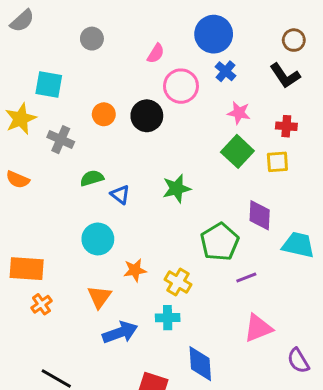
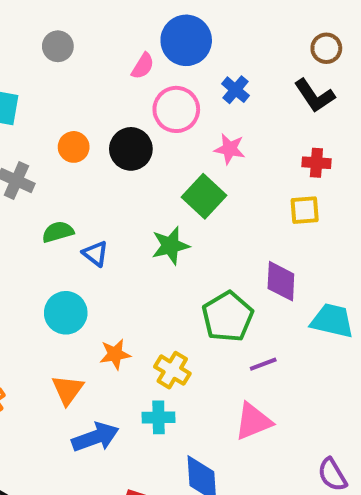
blue circle: (214, 34) -> (186, 40), moved
pink star: (239, 113) -> (230, 149), moved
green square: (237, 151) -> (204, 196), moved
pink triangle: (258, 328) -> (253, 421), moved

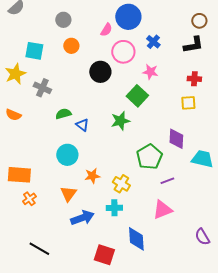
black L-shape: (314, 96) -> (193, 45), turned -65
orange circle: (74, 147) -> (71, 46), moved

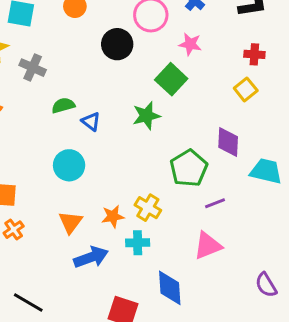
yellow square: (188, 103) -> (246, 89), turned -35
orange star: (92, 176) -> (113, 216), moved

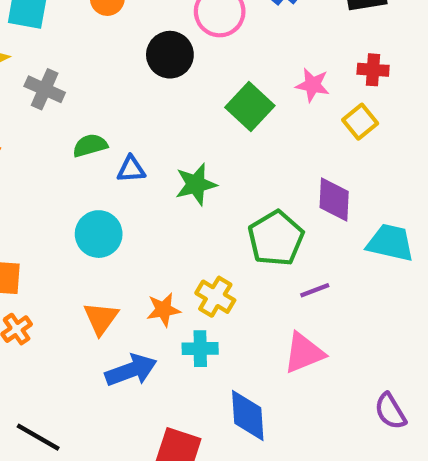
pink star: (190, 44) -> (313, 85), moved
green star: (146, 116) -> (196, 184), moved
blue triangle: (91, 122) -> (131, 169), turned -42

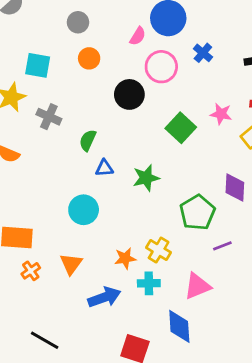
green semicircle: (90, 145) -> (88, 140), moved, turned -50
orange triangle: (101, 318) -> (71, 264), moved
pink triangle: (304, 353) -> (197, 286), moved

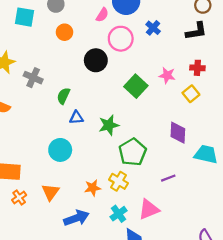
cyan square: (38, 65) -> (25, 17), moved
green pentagon: (197, 213) -> (133, 152), moved
cyan cross: (149, 283) -> (119, 214), moved, turned -35

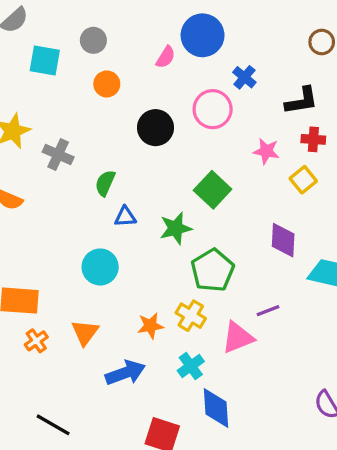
black L-shape: (196, 31) -> (302, 101), moved
pink circle: (121, 39) -> (213, 109), moved
green square: (136, 86) -> (213, 190), moved
pink triangle: (149, 209) -> (238, 337), moved

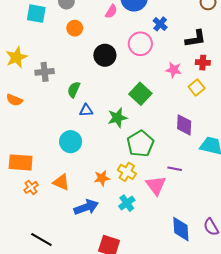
gray cross: (58, 154) -> (45, 72), turned -30
purple line: (268, 311) -> (175, 169), turned 32
orange triangle: (85, 332) -> (61, 182), turned -42
pink triangle: (238, 337) -> (156, 185), turned -45
blue diamond: (216, 408) -> (181, 229), moved

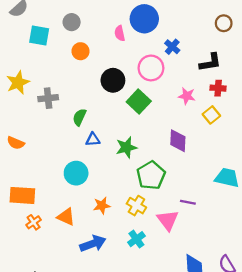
pink semicircle: (111, 11) -> (120, 33), turned 136
green square: (140, 94) -> (139, 102), moved
orange semicircle: (14, 100) -> (16, 143), moved
purple diamond: (184, 125) -> (178, 141), moved
orange star: (102, 178) -> (102, 206), moved

